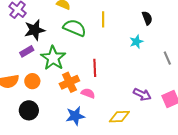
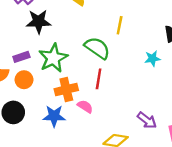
green semicircle: (75, 28) -> (97, 48), moved
purple rectangle: (27, 51) -> (21, 57), moved
blue star: (75, 116) -> (54, 116), moved

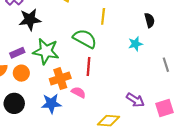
green star: (53, 58) -> (46, 51), turned -30

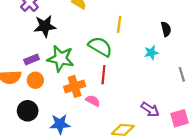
blue star: (51, 103) -> (60, 124), moved

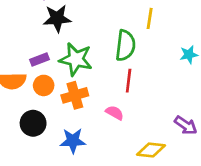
green semicircle: (100, 47) -> (125, 45), turned 65
orange cross: (75, 86) -> (75, 95), moved

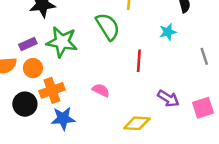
green semicircle: (125, 45) -> (108, 27), turned -36
red line: (129, 81) -> (139, 61), moved
orange cross: (75, 95) -> (52, 90), moved

